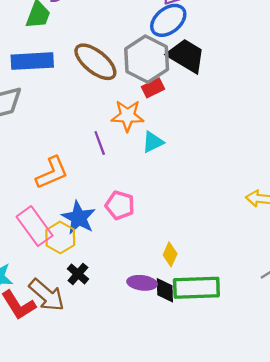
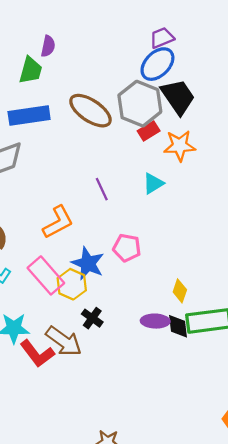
black trapezoid: (186, 56) -> (178, 97), turned 30
orange star: (127, 116) -> (180, 146), moved

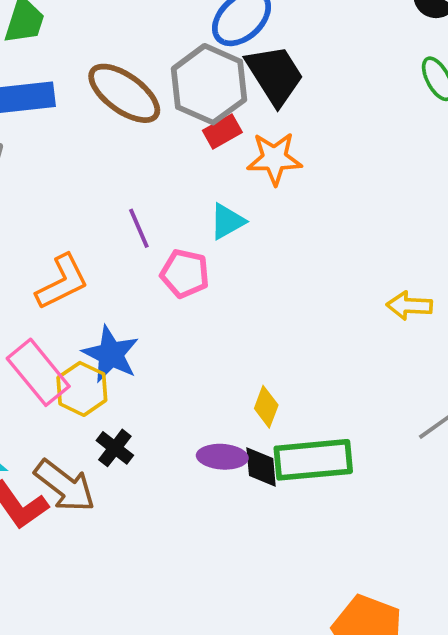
pink pentagon: (127, 248) -> (185, 274), moved

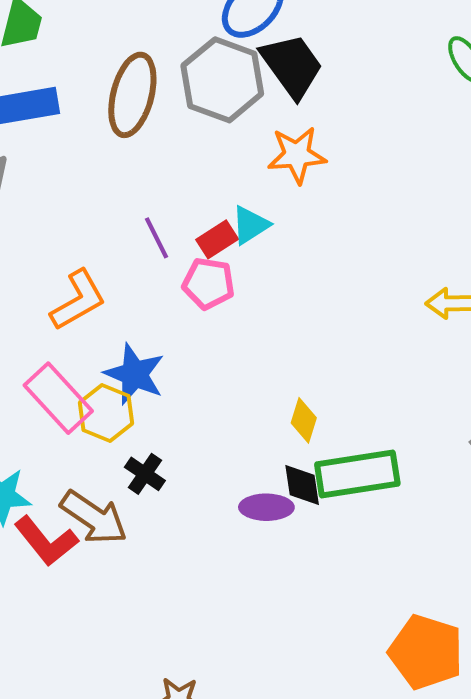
brown ellipse: (124, 93) -> (132, 95), turned 72
red rectangle: (222, 131) -> (217, 239), moved
purple ellipse: (222, 457) -> (266, 507), moved

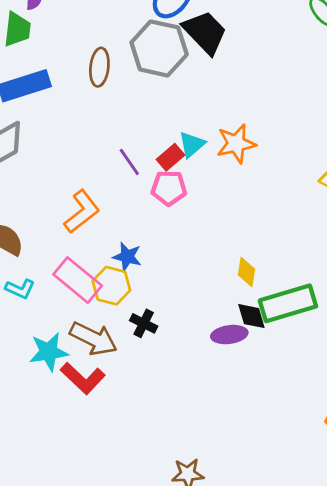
brown ellipse: (132, 95) -> (99, 67), size x0.7
orange star: (297, 155) -> (236, 144), moved
blue star: (135, 374) -> (127, 257), size x0.7
brown arrow: (94, 517) -> (93, 339), moved

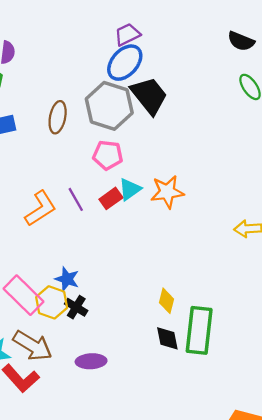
pink pentagon: (169, 188) -> (108, 155), moved
orange L-shape: (82, 212) -> (41, 209), moved
green rectangle: (288, 303) -> (199, 330), turned -72
black cross: (144, 323) -> (76, 307), moved
purple ellipse: (229, 335) -> (91, 361), moved

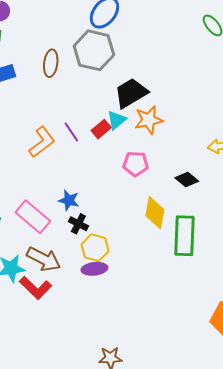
black trapezoid: (149, 96) -> (131, 93), moved, turned -78
pink pentagon: (108, 155) -> (136, 164), moved
yellow diamond: (166, 301) -> (155, 213), size x1.5
yellow hexagon: (52, 302) -> (95, 248), moved
black diamond: (167, 338) -> (187, 179), moved, turned -35

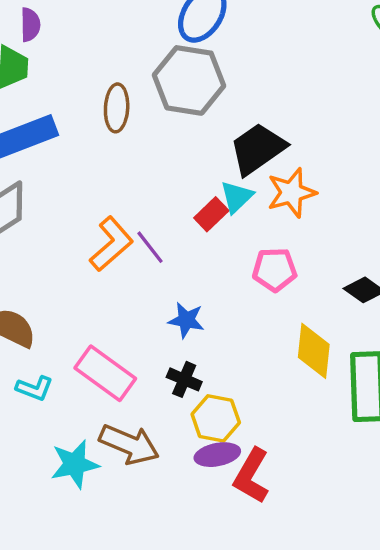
purple line: (71, 132) -> (150, 247), moved
blue star: (69, 200) -> (186, 320), moved
red L-shape: (36, 288) -> (252, 476), moved, turned 80

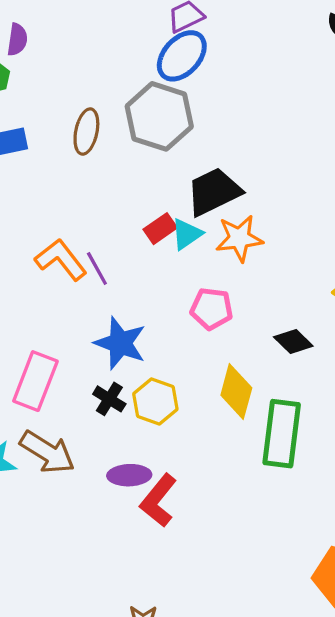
red rectangle: (211, 214) -> (160, 229), moved
orange L-shape: (111, 244) -> (61, 260), turned -96
blue star: (186, 320) -> (120, 343), size x1.5
pink rectangle: (105, 373) -> (35, 381), turned 66
yellow hexagon: (216, 418) -> (155, 402), moved

